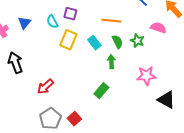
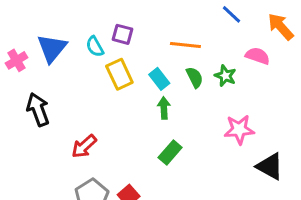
blue triangle: (24, 23) -> (52, 48), size x1.5
yellow rectangle: (68, 40) -> (119, 74), turned -48
green arrow: (111, 62) -> (164, 108), moved

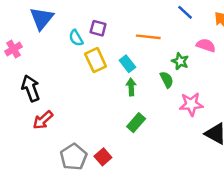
blue triangle: (52, 48) -> (42, 18), moved
green semicircle: (195, 77) -> (167, 80), moved
red arrow: (84, 146) -> (43, 120), moved

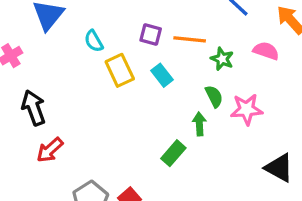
purple square: (98, 28) -> (151, 35), moved
green star: (180, 61) -> (222, 59), moved
green arrow: (131, 87) -> (199, 124), moved
pink star: (191, 104) -> (247, 109), moved

